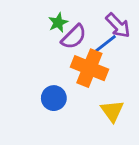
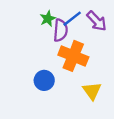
purple semicircle: (74, 37) -> (60, 30), turned -40
blue line: (105, 44) -> (72, 19), moved

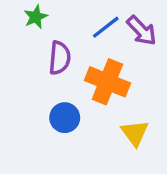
green star: (48, 19) -> (36, 17), moved
purple semicircle: (60, 30) -> (60, 58), moved

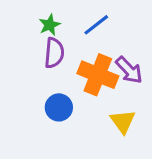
green star: (36, 17) -> (50, 25), moved
purple arrow: (142, 31) -> (129, 70), moved

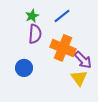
purple arrow: (129, 70) -> (83, 60), moved
blue circle: (59, 107) -> (24, 68), moved

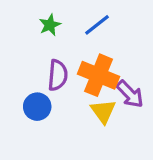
purple semicircle: (35, 34) -> (58, 75), moved
yellow triangle: (79, 78) -> (103, 111), moved

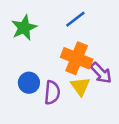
green star: (50, 25) -> (24, 28), moved, size x1.5
purple semicircle: (58, 75) -> (52, 92), moved

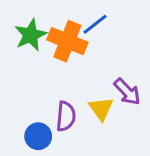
orange cross: (77, 58) -> (67, 41), moved
blue circle: (29, 83) -> (38, 136), moved

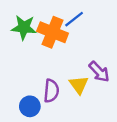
green star: (31, 35) -> (24, 27), turned 30

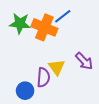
yellow triangle: (79, 85) -> (57, 67), moved

